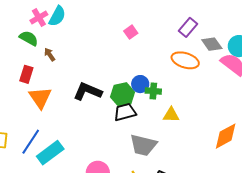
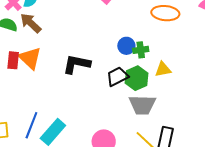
brown arrow: (50, 54) -> (31, 23), moved, size x1.6
green hexagon: (122, 95) -> (137, 78), moved
orange triangle: (40, 98) -> (30, 58), moved

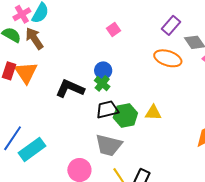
blue circle: (126, 46) -> (103, 70), moved
green cross: (141, 50) -> (102, 83), moved, turned 35
gray trapezoid: (142, 105) -> (109, 145), moved

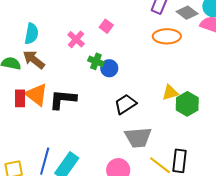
pink cross: (22, 14) -> (76, 39), moved
green cross: (102, 83) -> (96, 61), moved
black L-shape: (70, 89) -> (63, 99), moved
green hexagon: (125, 115) -> (187, 104), moved

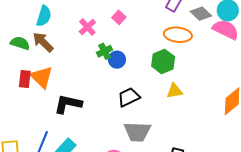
green cross: (96, 61) -> (105, 51), turned 35
black L-shape: (63, 99) -> (68, 104), moved
green hexagon: (187, 104) -> (163, 61), moved

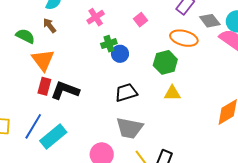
pink square: (119, 17) -> (141, 20), moved
brown arrow: (43, 42) -> (49, 25), size x0.7
green semicircle: (20, 43) -> (25, 36), moved
red rectangle: (25, 79) -> (44, 86), moved

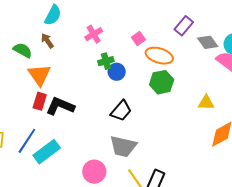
orange ellipse: (184, 38) -> (159, 56), moved
black trapezoid: (126, 93) -> (121, 111), turned 145
yellow triangle: (172, 93) -> (206, 103), moved

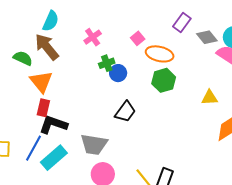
brown arrow: (47, 41) -> (47, 47), size x1.8
black L-shape: (60, 106) -> (53, 125), moved
gray trapezoid: (123, 146) -> (94, 144), moved

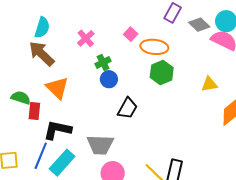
green semicircle: (23, 58) -> (21, 98), moved
blue circle: (118, 73) -> (109, 79), moved
orange triangle: (41, 82) -> (57, 88), moved
red rectangle: (43, 108) -> (34, 111), moved

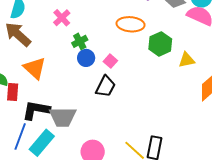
pink square: (131, 34) -> (110, 61), moved
green hexagon: (162, 73) -> (160, 44), moved
gray trapezoid: (100, 145) -> (63, 117), moved

